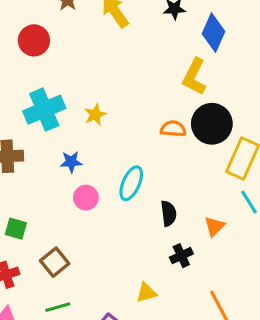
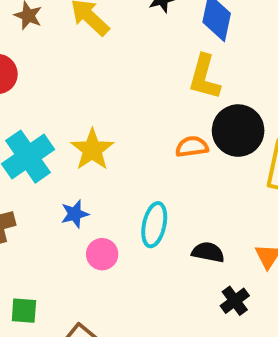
yellow star: (95, 115) -> (92, 150), size x1.5
black semicircle: (169, 213) -> (208, 252), turned -60

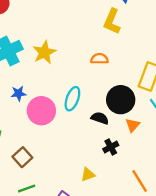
black circle: (238, 131) -> (121, 100), moved
blue star: (75, 214) -> (18, 93), moved
pink circle: (102, 254) -> (41, 111), size x1.6

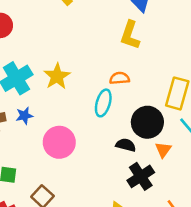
blue star: (18, 93) -> (24, 116), moved
cyan ellipse: (72, 99) -> (103, 103), moved
black cross: (111, 147) -> (141, 176), size x1.5

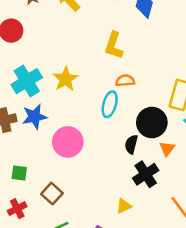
yellow L-shape: (130, 35) -> (114, 45), moved
blue star: (24, 116) -> (35, 117), size x1.5
black semicircle: (126, 145) -> (131, 144), turned -90

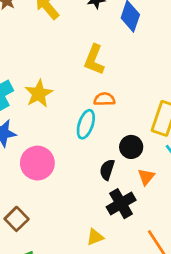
black circle: (152, 122) -> (131, 147), size x0.7

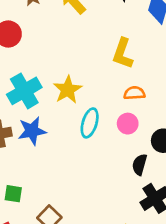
cyan ellipse: (86, 124) -> (90, 123), moved
pink circle: (37, 163) -> (128, 124), moved, size x0.6

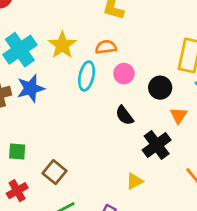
orange semicircle: (134, 93) -> (106, 47), moved
black semicircle: (140, 165) -> (124, 115), moved, turned -48

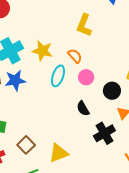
yellow star: (62, 45) -> (42, 51), turned -30
orange semicircle: (106, 47) -> (75, 56), turned 49
yellow triangle: (134, 181) -> (59, 153), moved, size x1.5

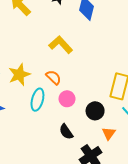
yellow L-shape: (84, 25) -> (61, 45), turned 120
yellow star: (42, 51) -> (19, 75), turned -30

